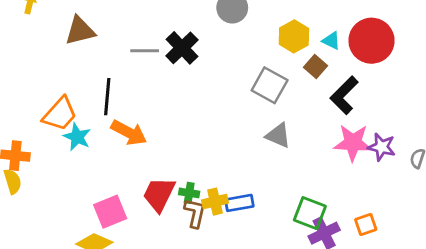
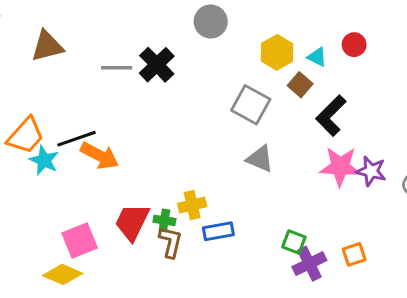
red circle: (372, 41) -> (354, 45), moved, size x0.5
black line: (107, 97) -> (76, 139), moved, turned 66
yellow cross: (215, 202) -> (192, 205), moved
green square: (310, 213) -> (294, 242), size x0.7

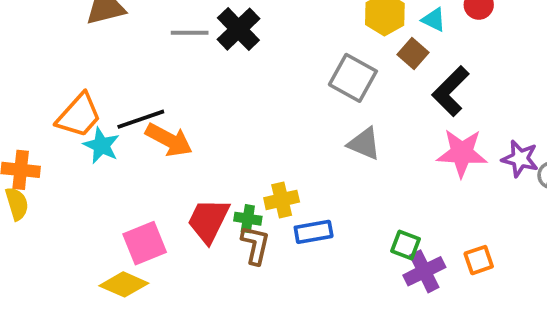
purple star: (371, 171) -> (520, 159), moved

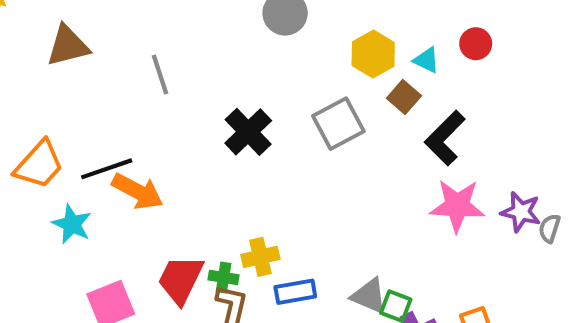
black cross: (238, 29) -> (248, 132), moved
gray line: (190, 33) -> (160, 74), turned 72
gray square: (353, 78) -> (338, 124), turned 33
gray triangle: (364, 144) -> (369, 296), moved
cyan star: (101, 145) -> (72, 224), moved

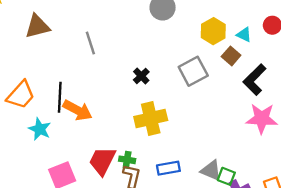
black cross: (248, 132) -> (141, 76), size x0.6
black line: (107, 169) -> (60, 97), turned -68
yellow cross: (260, 257) -> (151, 118), moved, size x1.5

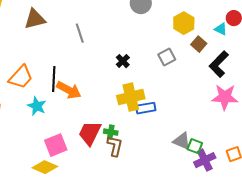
cyan triangle: (244, 35) -> (221, 29), moved
gray square: (193, 71) -> (167, 57), size x0.7
blue rectangle: (168, 168) -> (146, 108), moved

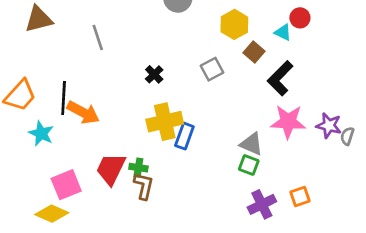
blue rectangle: (146, 108) -> (184, 136), turned -60
gray triangle: (182, 141) -> (251, 144), moved
green square: (195, 146) -> (249, 165), moved

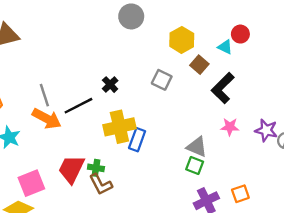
gray line: (98, 38) -> (44, 95), moved
gray square: (212, 69) -> (162, 80), turned -36
black line: (64, 98) -> (78, 106), moved, turned 60
pink star: (288, 122) -> (230, 127), size x0.6
brown L-shape: (144, 186) -> (101, 184), turned 140

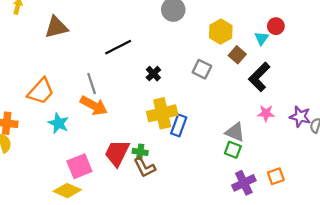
cyan triangle: (225, 47) -> (262, 38), turned 40
black line: (78, 106) -> (118, 47), moved

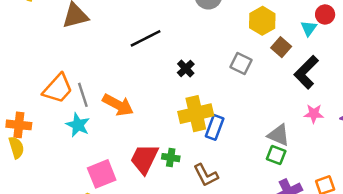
gray line: (92, 84) -> (83, 95), moved
brown L-shape: (145, 167) -> (206, 175), moved

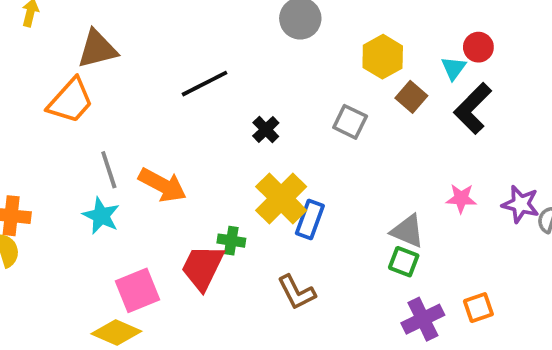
black L-shape: (306, 72) -> (473, 108), moved
orange trapezoid: (58, 89) -> (70, 101), moved
yellow cross: (196, 114) -> (281, 198), turned -32
green cross: (171, 158) -> (231, 241), moved

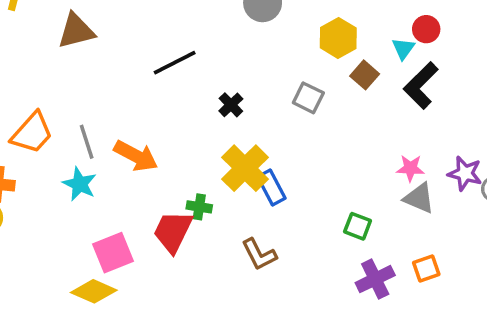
orange trapezoid: (70, 101) -> (32, 133), moved
blue rectangle: (310, 220) -> (271, 188), turned -48
gray triangle: (408, 231) -> (419, 198), moved

